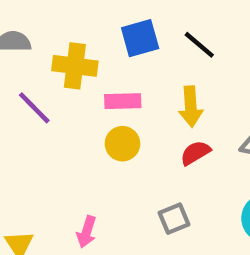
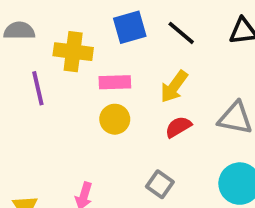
yellow arrow: (191, 107) -> (174, 87), turned 40
purple line: (34, 108) -> (38, 88), turned 32
gray square: (174, 219) -> (160, 184), turned -32

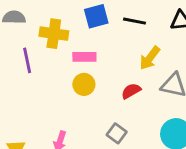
black line: (181, 33) -> (134, 21), turned -30
yellow arrow: (174, 87) -> (150, 58), moved

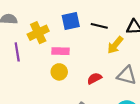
yellow cross: (54, 34) -> (38, 33), turned -36
yellow arrow: (150, 58) -> (115, 45), moved

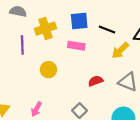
pink rectangle: (60, 51) -> (76, 46), moved
yellow circle: (59, 72) -> (48, 70), moved

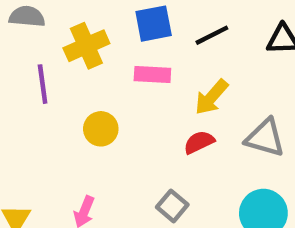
black line: (107, 29) -> (212, 35), turned -42
yellow arrow: (120, 50) -> (211, 97), moved

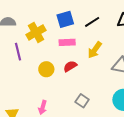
red semicircle: (199, 142) -> (70, 66), moved

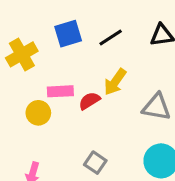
pink rectangle: (67, 42) -> (60, 91), moved
red semicircle: (70, 66) -> (89, 101), moved

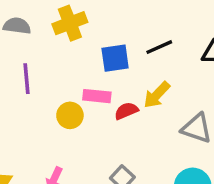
blue square: (68, 34) -> (115, 58), moved
yellow cross: (22, 54) -> (70, 23), moved

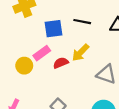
black line: (159, 47) -> (82, 22), turned 35
pink rectangle: (97, 96) -> (42, 53), turned -42

